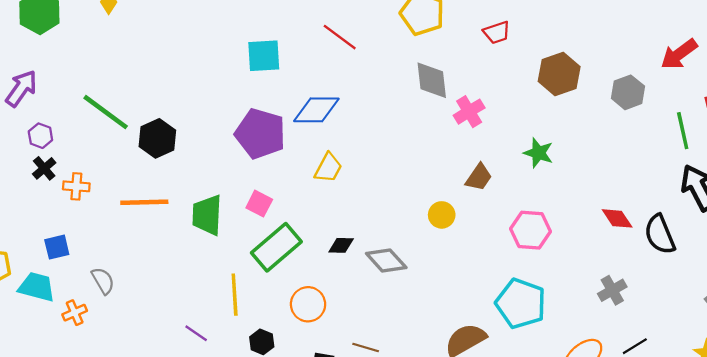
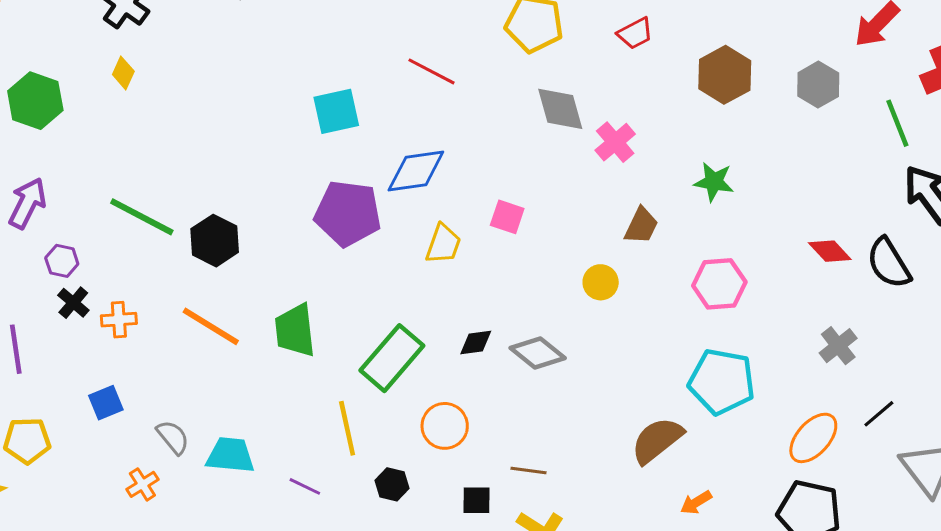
orange line: (144, 202) -> (211, 326), turned 42
pink square: (259, 204) -> (507, 217), moved
cyan trapezoid: (37, 287) -> (230, 455), moved

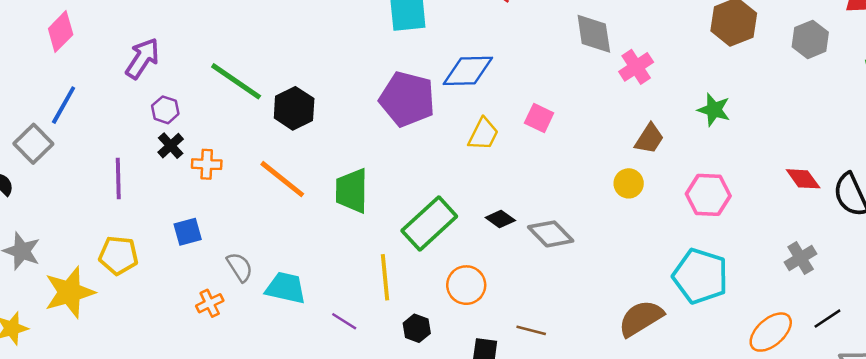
yellow circle: (601, 282) -> (629, 183), moved
black diamond: (476, 342) -> (500, 219), turned 36

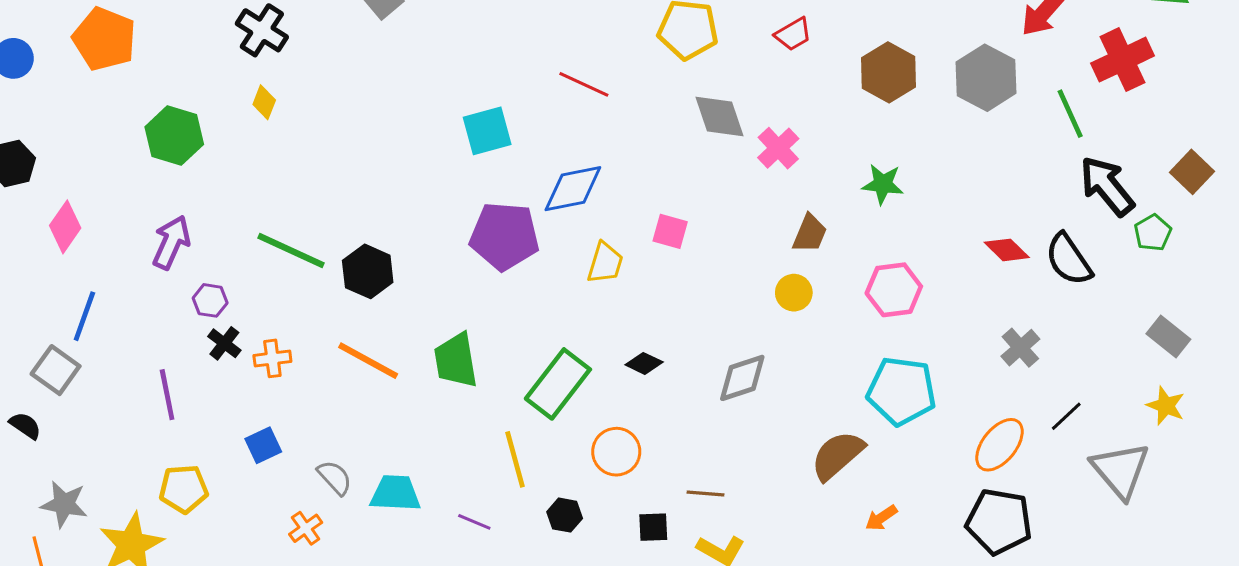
gray hexagon: (810, 39) -> (986, 78), size x1.4
gray diamond: (551, 234) -> (742, 378), moved, turned -54

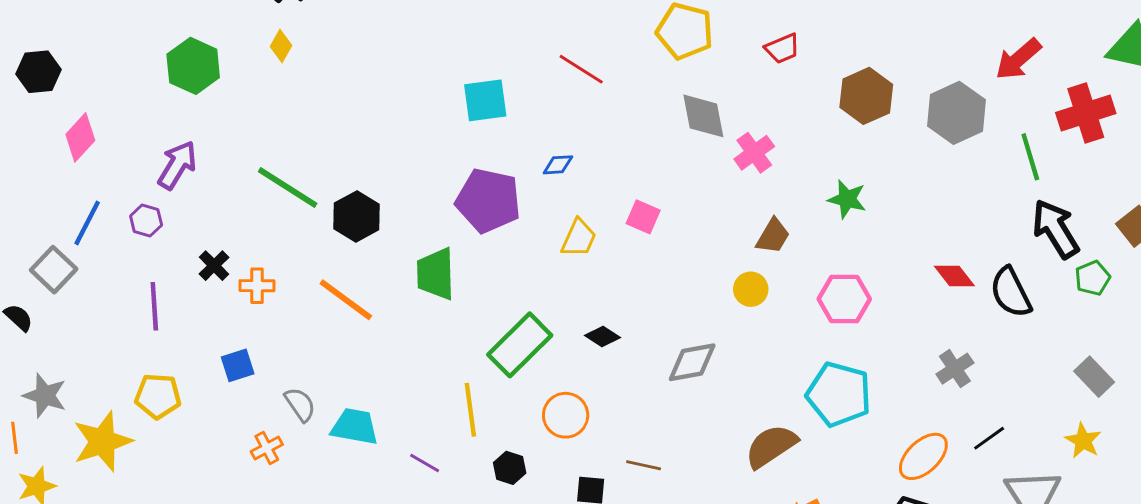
blue diamond: (573, 189) -> (558, 165), size x0.5
purple hexagon: (210, 300) -> (146, 220), moved
green trapezoid: (456, 360) -> (436, 274), moved

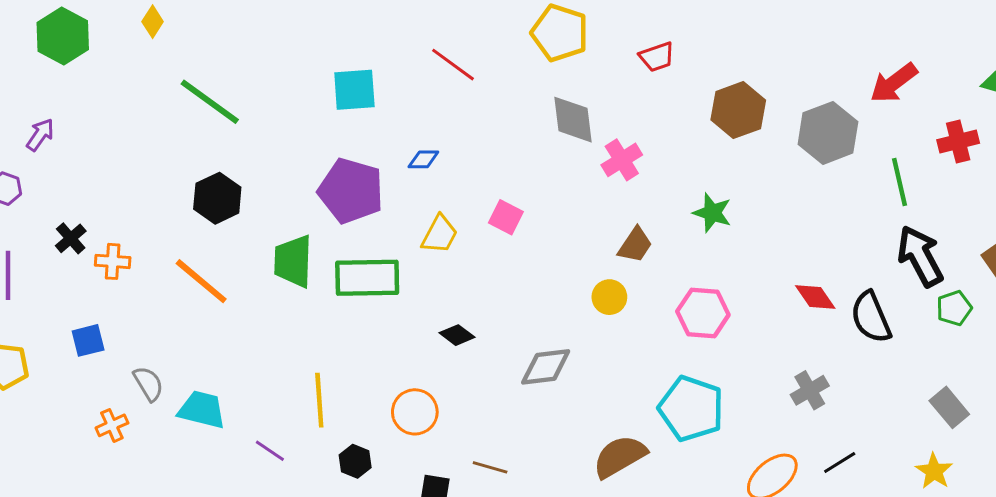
red cross: (1086, 113) -> (958, 142), size x0.7
purple arrow: (177, 165) -> (40, 135), size x0.7
green line: (288, 187) -> (210, 102), moved
green rectangle: (520, 345) -> (367, 278), moved, turned 40

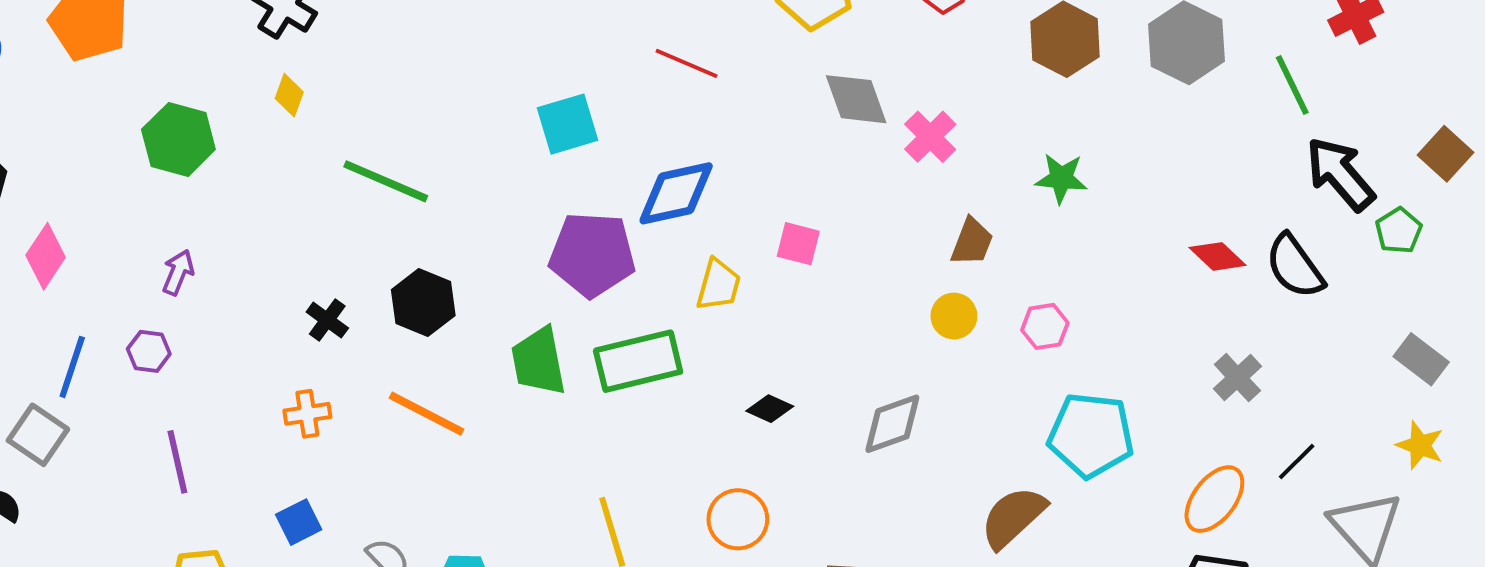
blue diamond: (423, 159) -> (676, 193), size x2.0
black cross: (71, 238) -> (327, 320), moved
pink hexagon: (703, 313) -> (1045, 326), moved, size x0.7

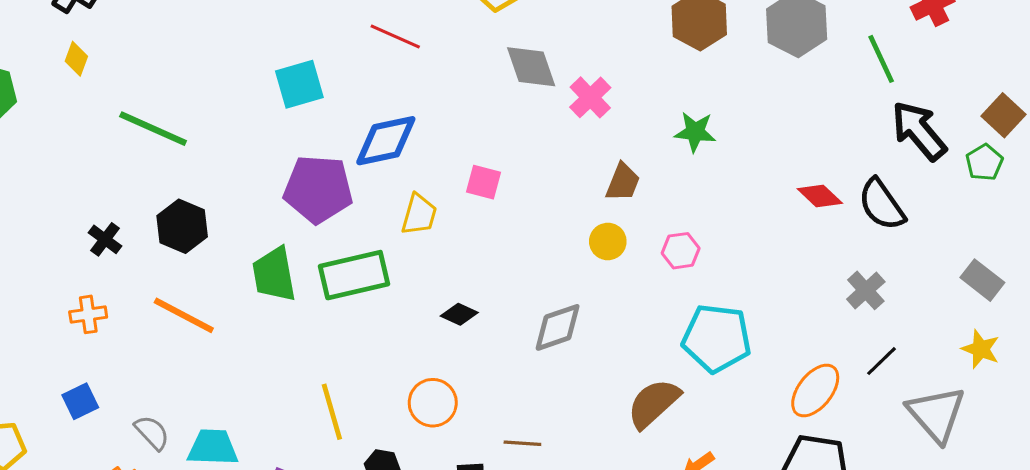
green pentagon: (1399, 231) -> (984, 162), moved
gray cross: (1237, 378) -> (866, 290), moved

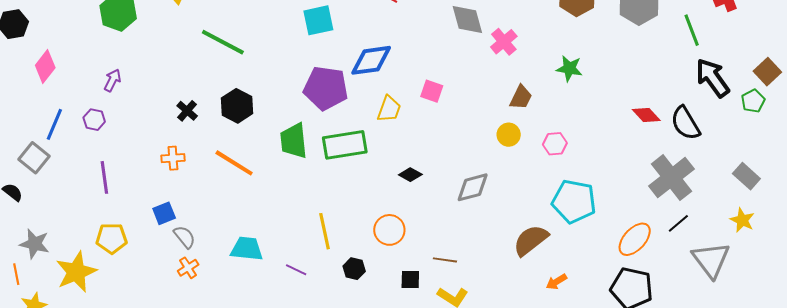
gray cross: (866, 290) -> (671, 178), size x1.8
gray semicircle: (152, 432) -> (185, 237), moved

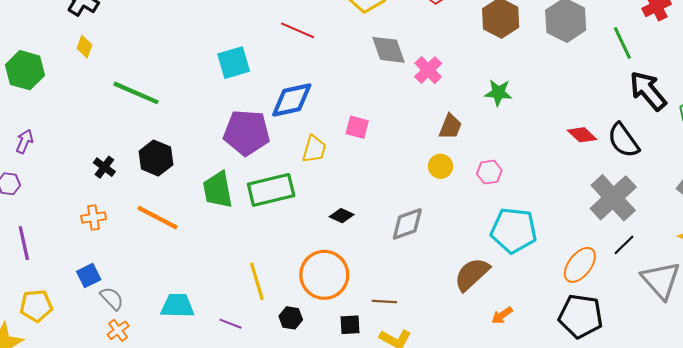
orange circle: (389, 230) -> (324, 275), size x1.5

